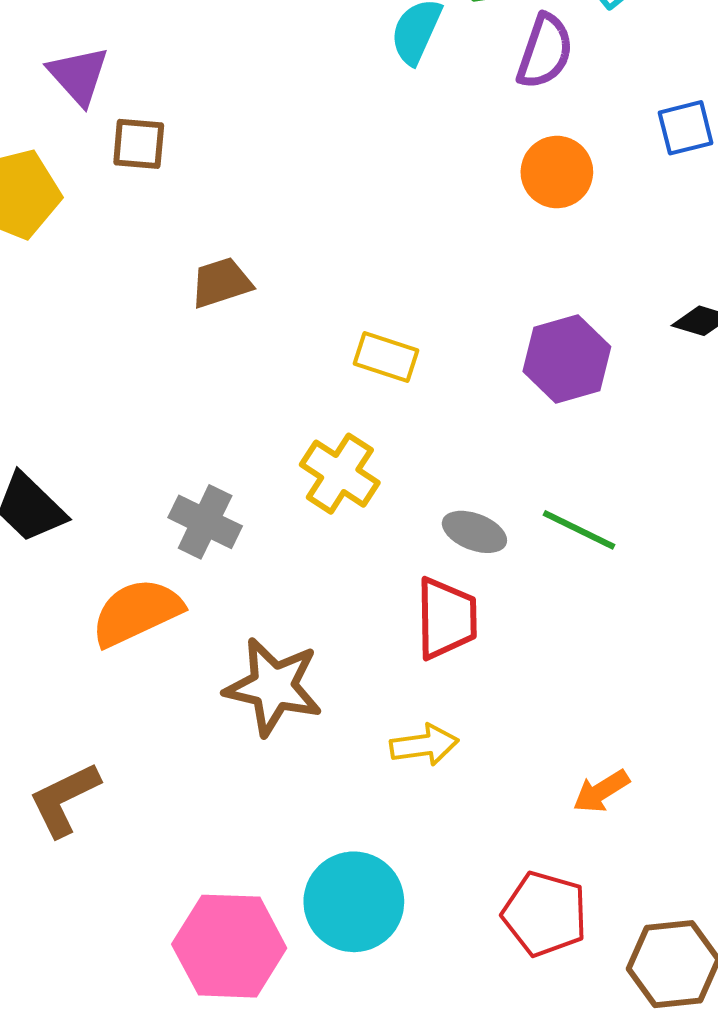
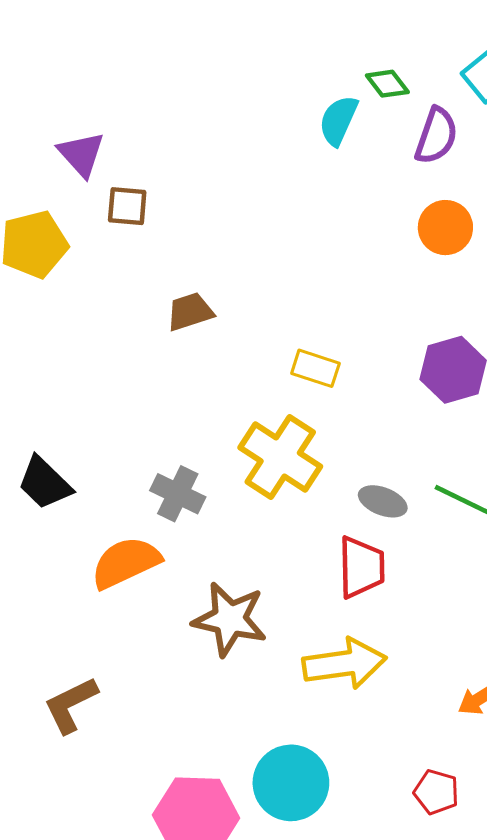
yellow cross: (340, 474) -> (280, 457), size x1.4
yellow arrow: (424, 745) -> (344, 664), size x1.6
red pentagon: (545, 914) -> (436, 792), size x0.7

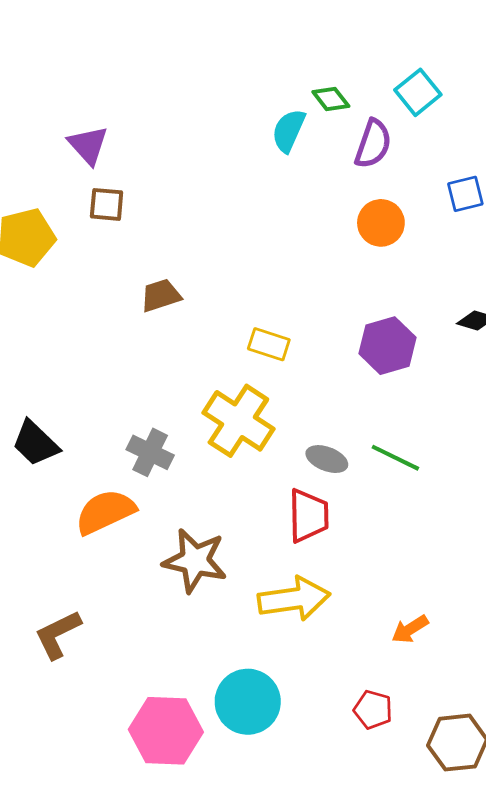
purple triangle: (81, 154) -> (88, 145), moved

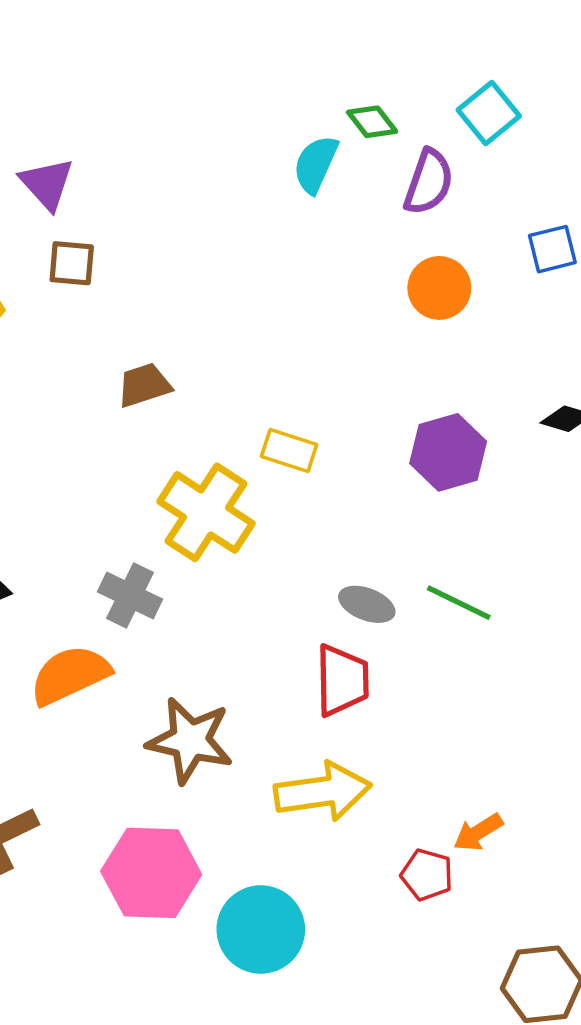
yellow cross: (238, 421) -> (206, 512), moved
red pentagon: (373, 710) -> (427, 875), moved
pink hexagon: (166, 731) -> (151, 873), moved

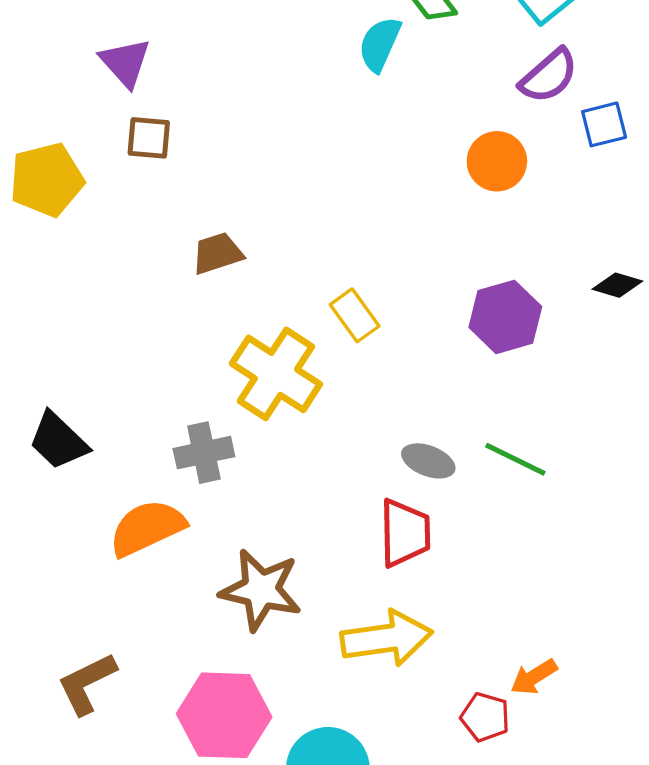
purple semicircle: (429, 182) -> (549, 76), moved, turned 30
yellow rectangle: (289, 451) -> (355, 315), turned 36
gray cross: (130, 595) -> (204, 453), turned -38

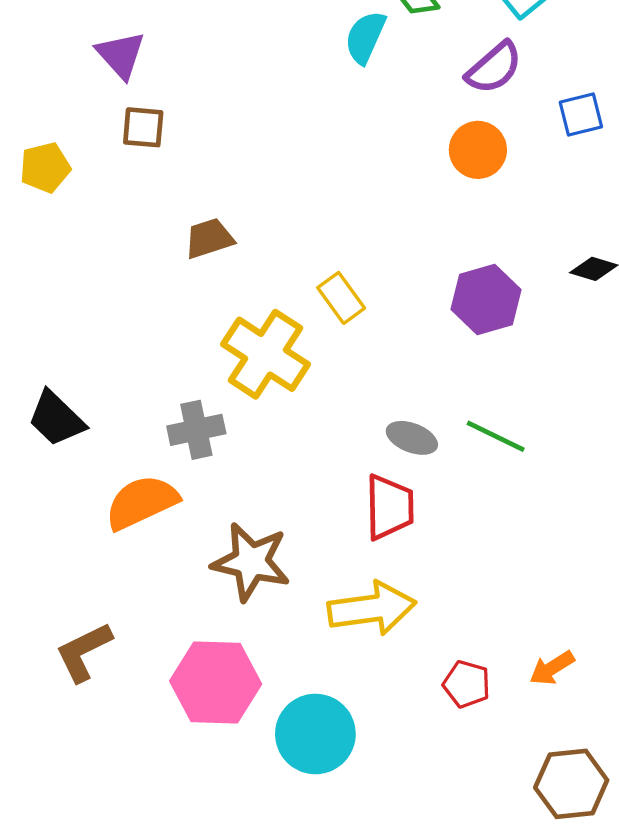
purple semicircle: (549, 76) -> (494, 68), moved
yellow pentagon: (47, 180) -> (45, 168), size x0.7
orange arrow: (534, 677) -> (552, 668), moved

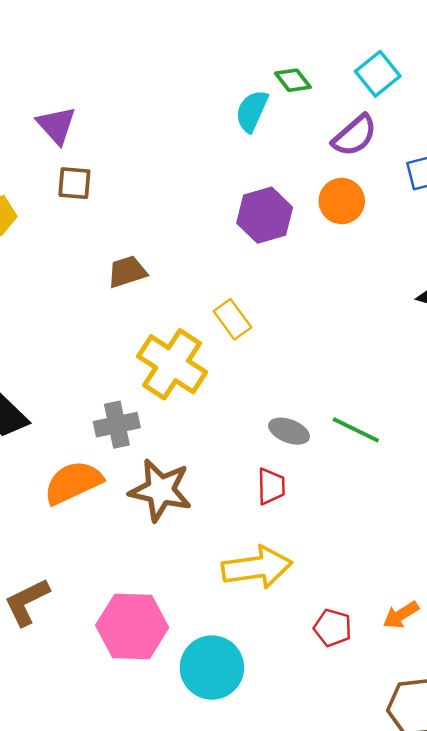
purple hexagon: (486, 300) -> (265, 215), moved
red trapezoid: (389, 507) -> (271, 486), size x0.7
brown star: (251, 562) -> (161, 490), moved

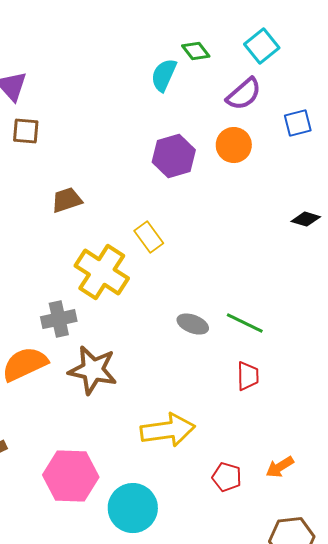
red trapezoid: (271, 486) -> (248, 376), moved

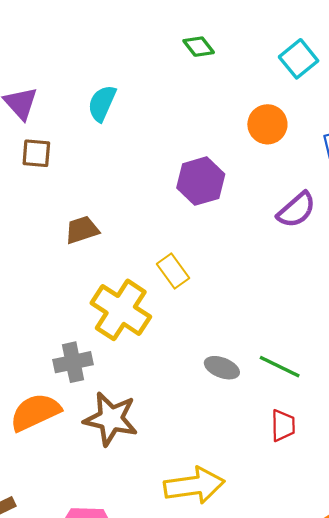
green diamond: (196, 51) -> (199, 47), moved
cyan semicircle: (164, 75) -> (102, 103), moved
purple semicircle: (244, 94) -> (296, 210), moved
orange circle: (234, 145) -> (267, 124), moved

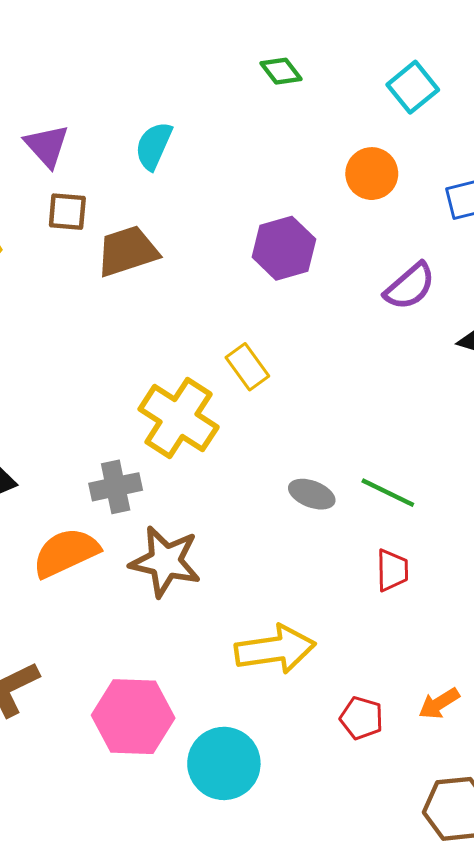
brown trapezoid: (82, 230) -> (127, 251), moved, size x1.4

